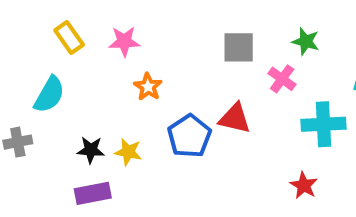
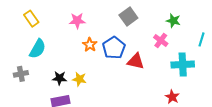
yellow rectangle: (69, 37) -> (31, 19), moved
gray square: (239, 47) -> (128, 16), moved, turned -36
blue pentagon: (189, 136) -> (114, 48), moved

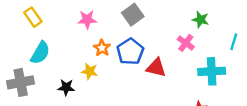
gray square: (128, 16) -> (133, 15), moved
gray cross: (21, 74) -> (21, 82), size x1.5
yellow star: (79, 79) -> (90, 71), moved

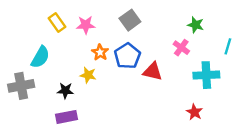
yellow rectangle: (33, 17) -> (57, 22), moved

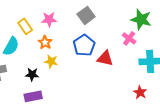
yellow rectangle: (57, 22) -> (25, 26), moved
green star: (196, 25) -> (141, 19), size x1.5
orange star: (100, 52) -> (45, 42), moved

